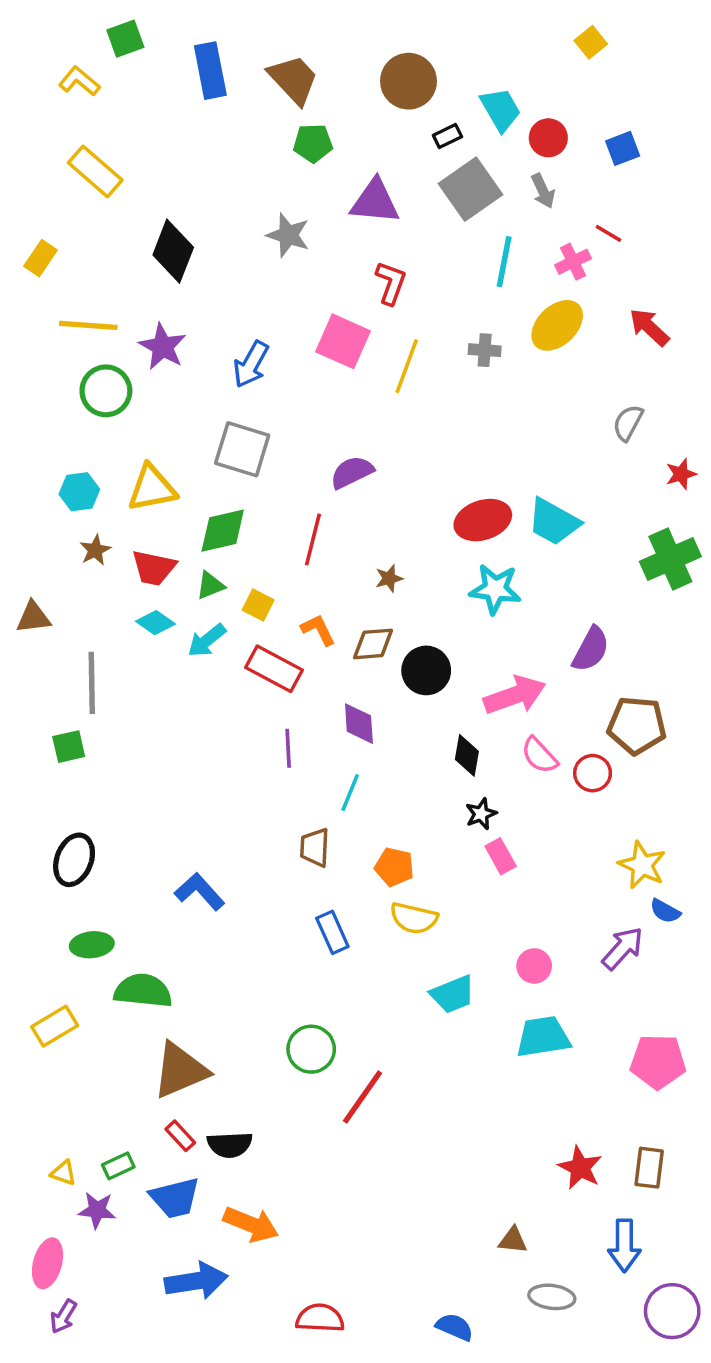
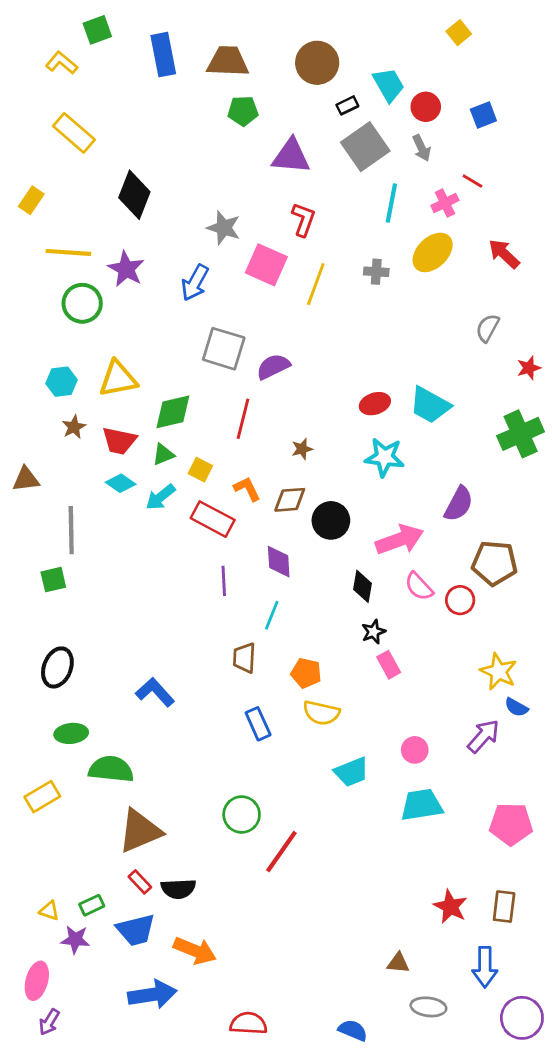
brown trapezoid: (293, 79) -> (228, 61), turned -45
gray star: (288, 235) -> (224, 228), moved
gray square: (242, 449) -> (224, 349), moved
red ellipse: (483, 520) -> (375, 404), size x0.7

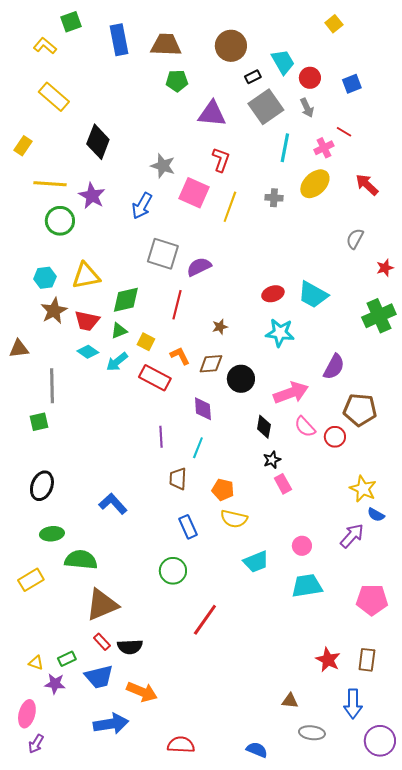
brown star: (74, 427) -> (54, 311), size x1.5
purple line: (224, 581) -> (161, 437), moved
green circle: (242, 815) -> (173, 571), moved

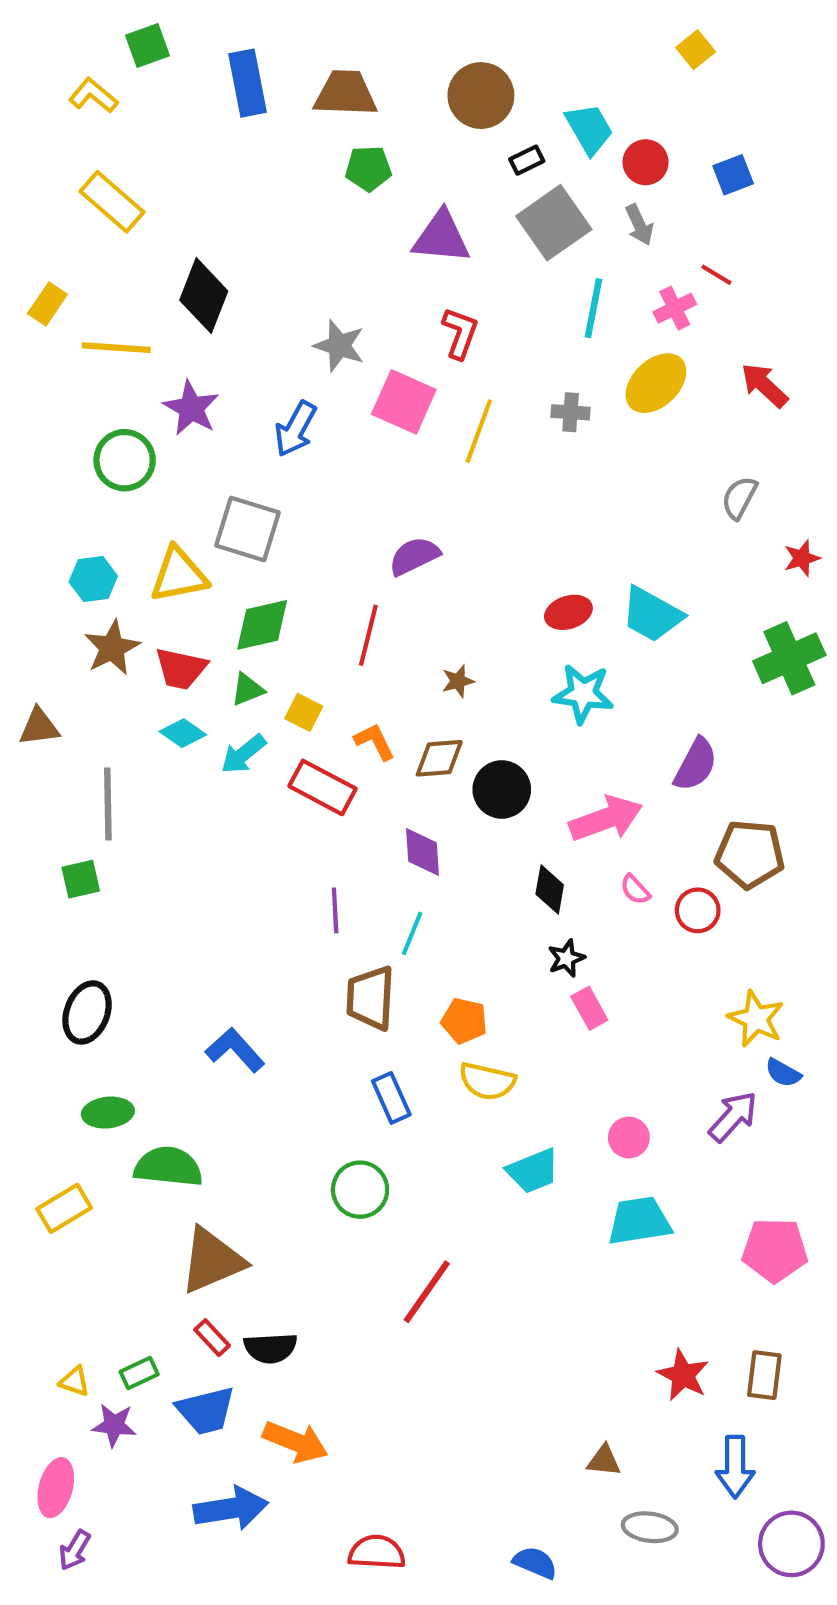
yellow line: (50, 184) -> (116, 348), moved
gray square: (163, 254) -> (248, 529), moved
pink semicircle: (305, 427) -> (635, 890), size x0.7
brown trapezoid: (178, 479) -> (370, 998), size x1.4

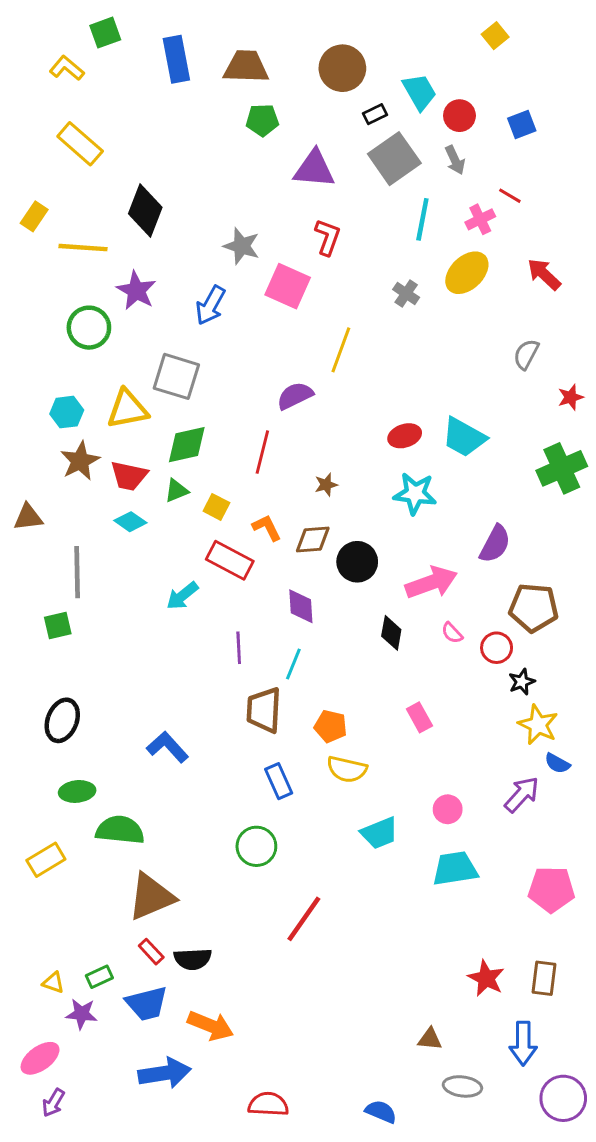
gray cross: (571, 412) -> (406, 293), turned 30
yellow line: (479, 431) -> (341, 350), moved
cyan arrow: (243, 754) -> (182, 596), moved
black star: (566, 958) -> (522, 682), moved
pink ellipse: (56, 1488) -> (40, 1058), turned 39

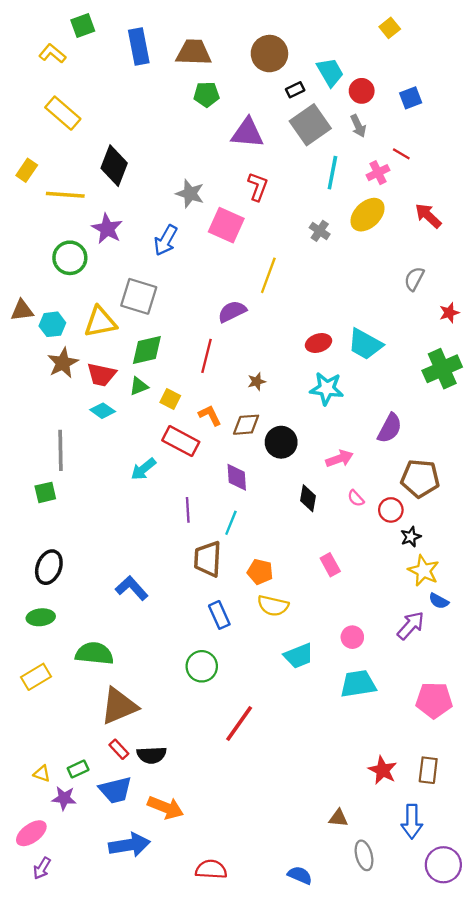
brown triangle: (28, 517) -> (22, 310), moved
pink arrow: (431, 583) -> (339, 459), size x0.7
green ellipse: (77, 791) -> (41, 617), moved
gray ellipse: (462, 1086) -> (364, 855), turned 68

